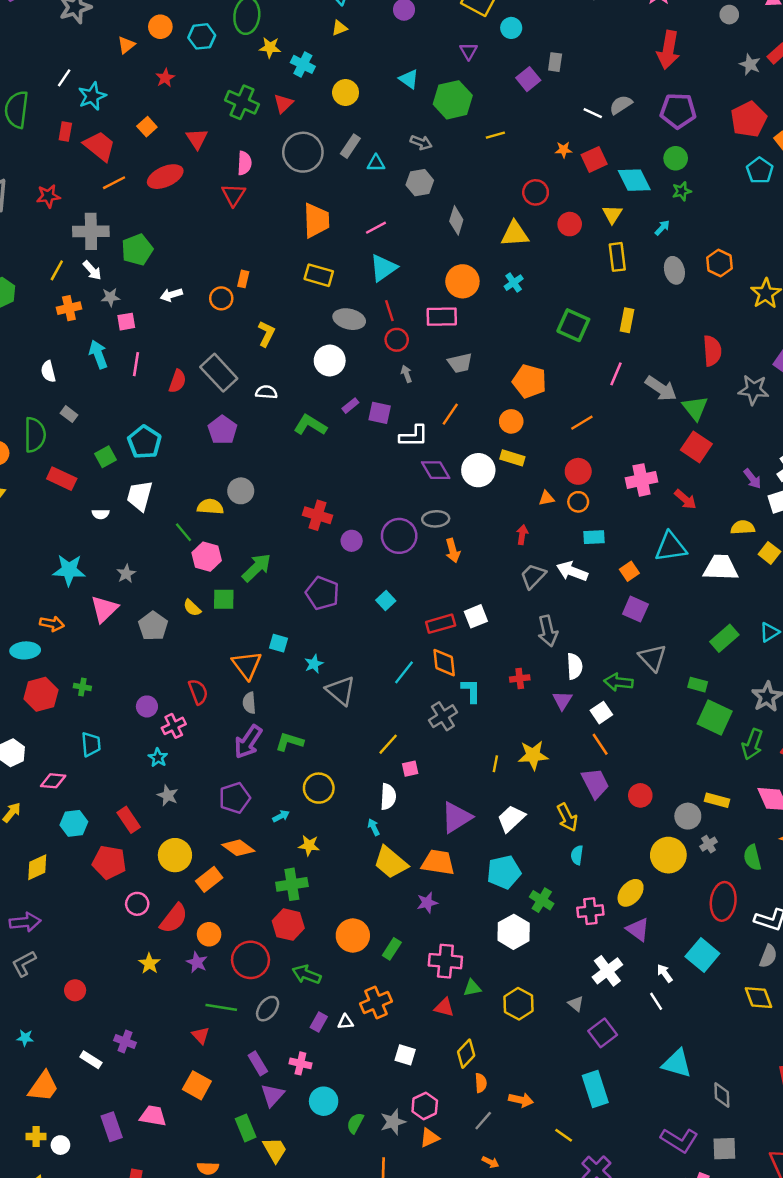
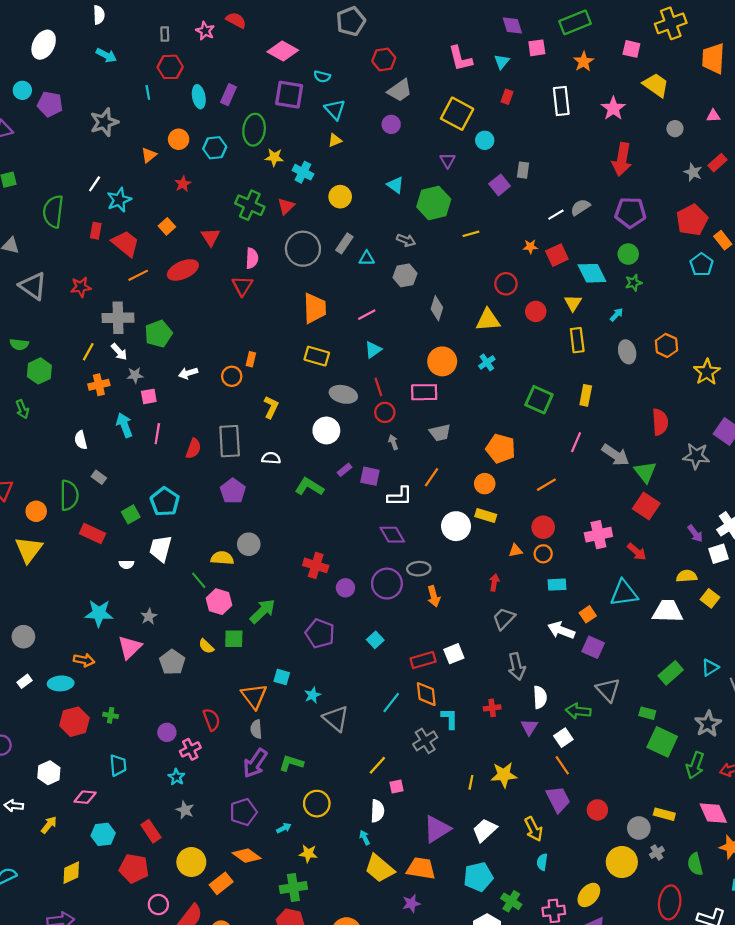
white line: (593, 113) -> (556, 215), turned -56
cyan triangle: (383, 268) -> (373, 350), size x0.7
gray rectangle: (219, 373) -> (230, 441), turned 40
purple diamond: (436, 470) -> (392, 535), moved
white arrow: (572, 571) -> (561, 630), moved

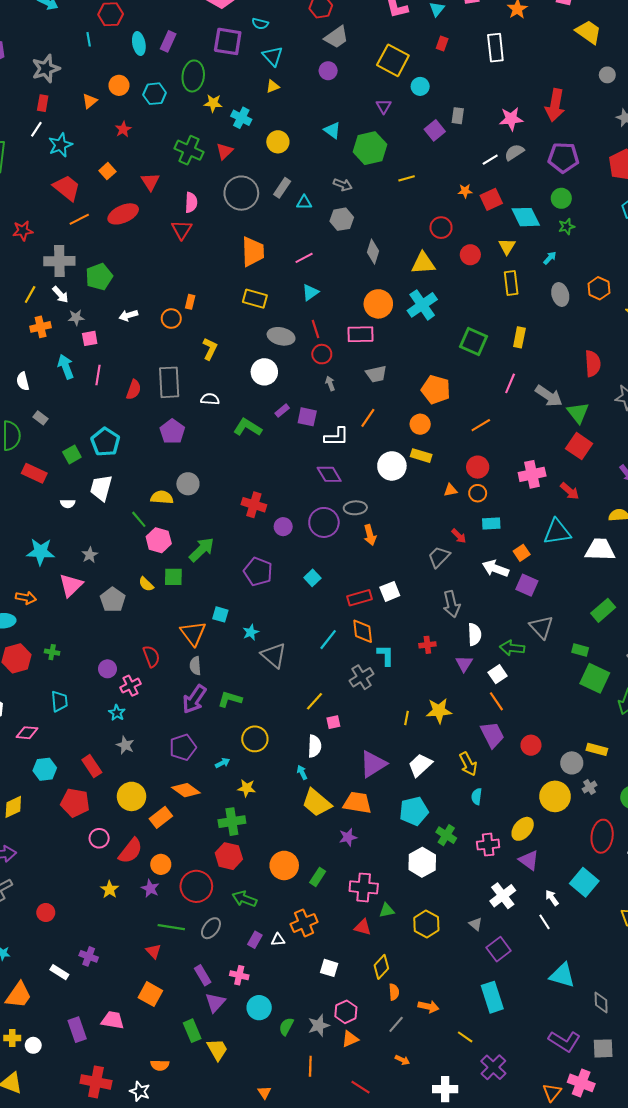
pink star: (613, 108) -> (511, 119), moved, turned 30
red rectangle: (96, 231) -> (43, 103), moved
cyan cross: (487, 362) -> (422, 305), size x1.8
red arrow: (494, 582) -> (459, 536), moved, turned 126

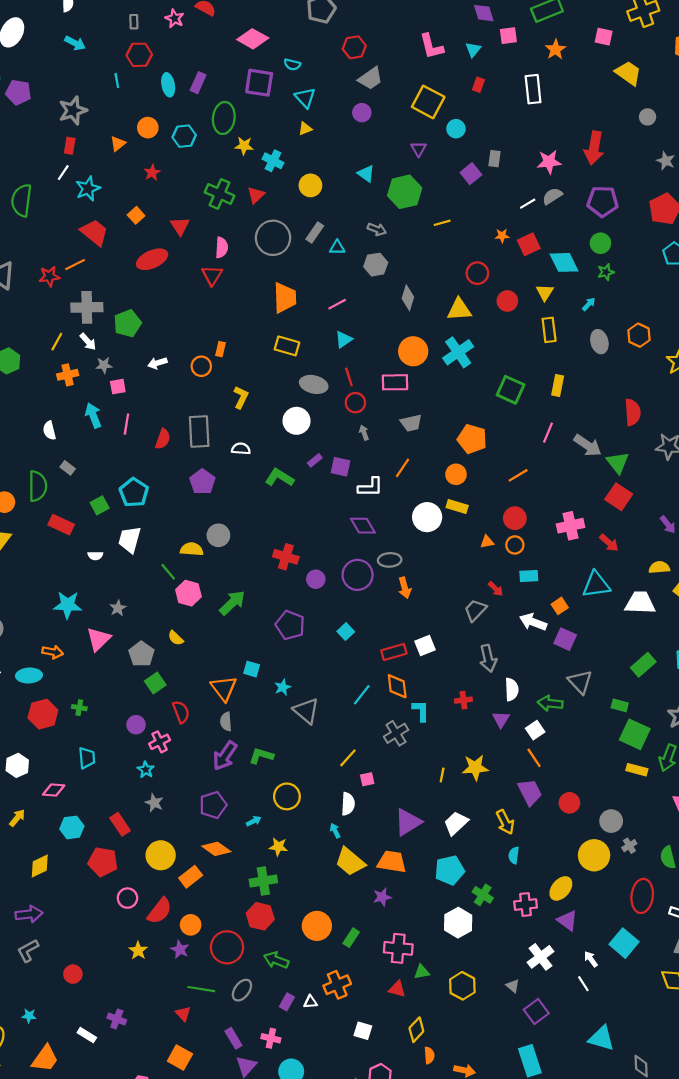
orange line: (79, 219) -> (75, 265), moved
green square: (173, 577) -> (155, 683), moved, turned -36
yellow rectangle: (597, 749) -> (637, 770), moved

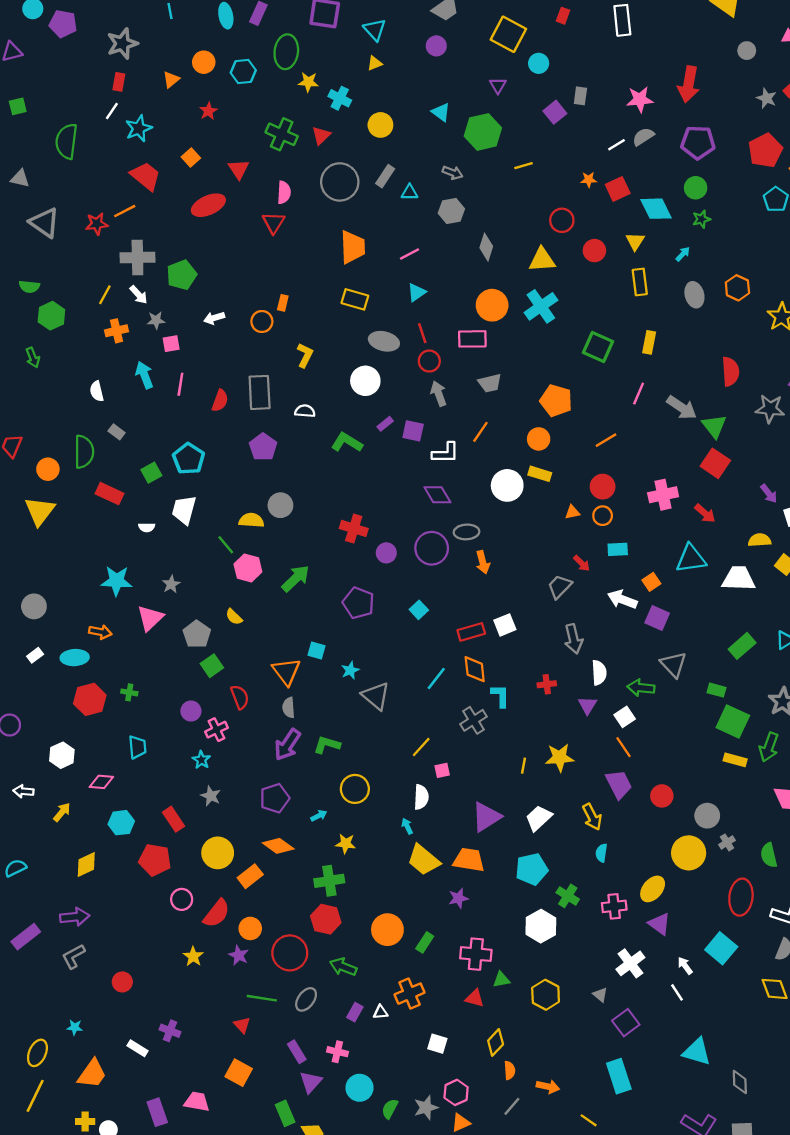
gray arrow: (364, 433) -> (439, 394), size x1.5

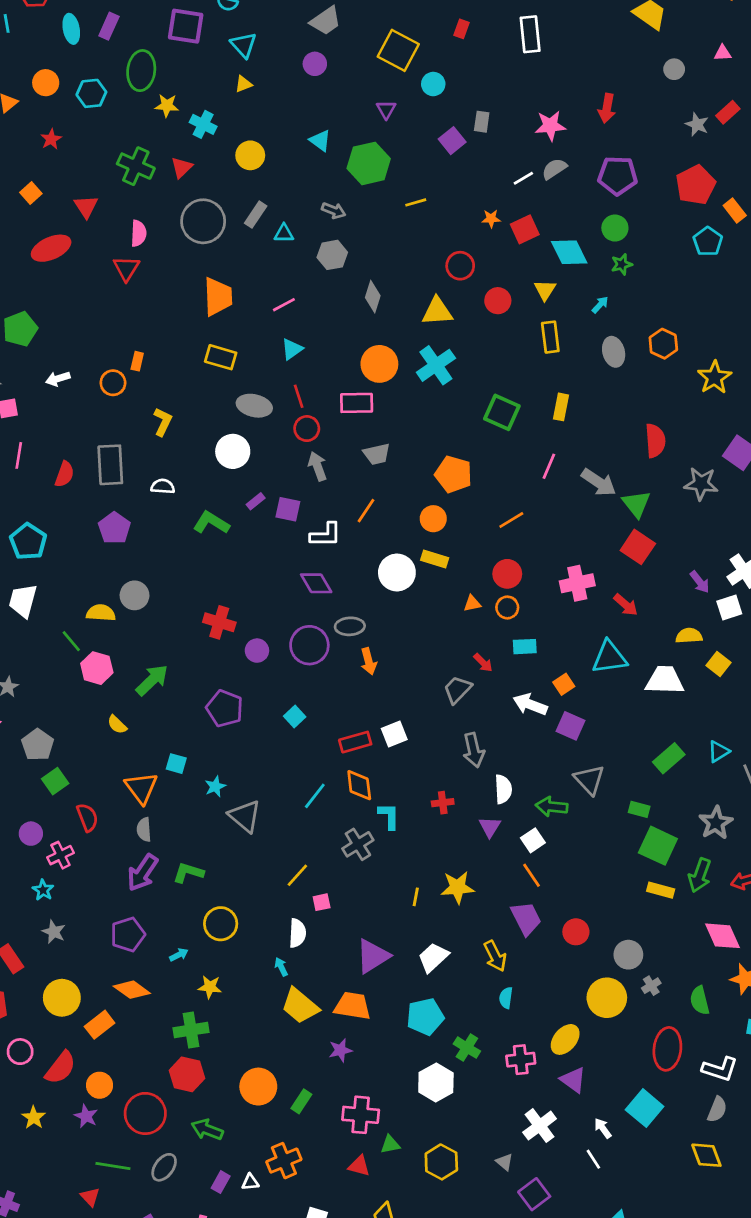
red arrow: (689, 84) -> (607, 108), size x0.7
yellow semicircle: (234, 617) -> (117, 725), moved

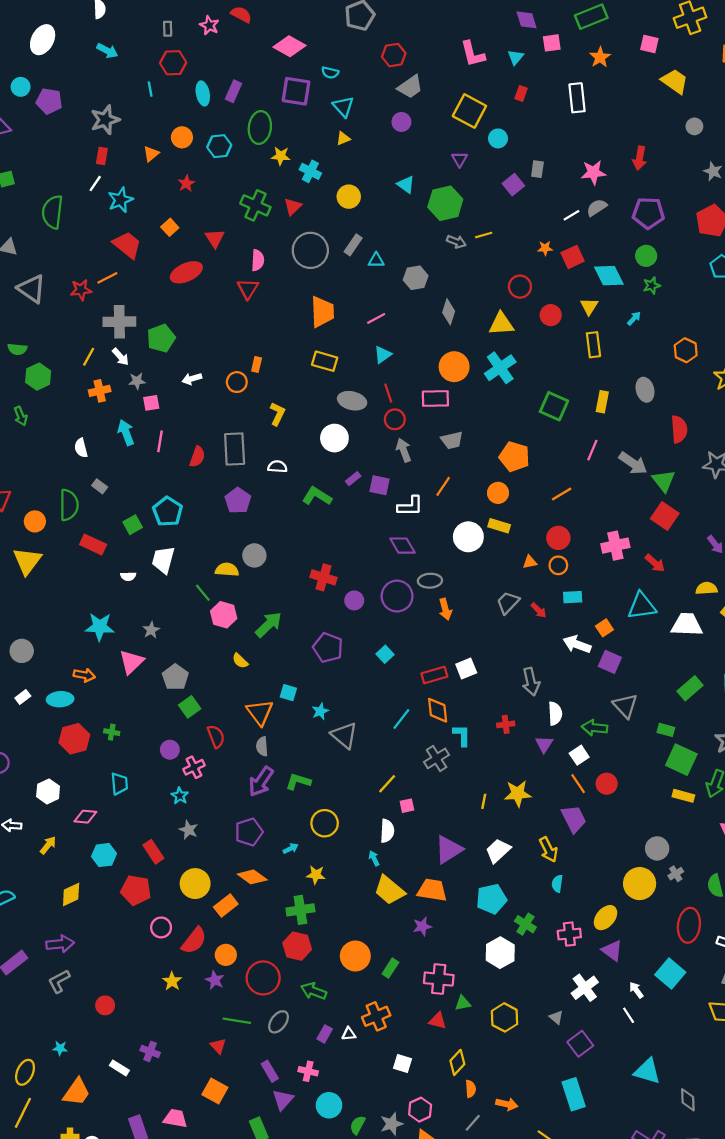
gray arrow: (334, 211) -> (456, 242), moved
gray ellipse: (614, 352) -> (645, 390), moved
gray trapezoid: (457, 690) -> (508, 603), moved
red circle: (576, 932) -> (607, 784), moved

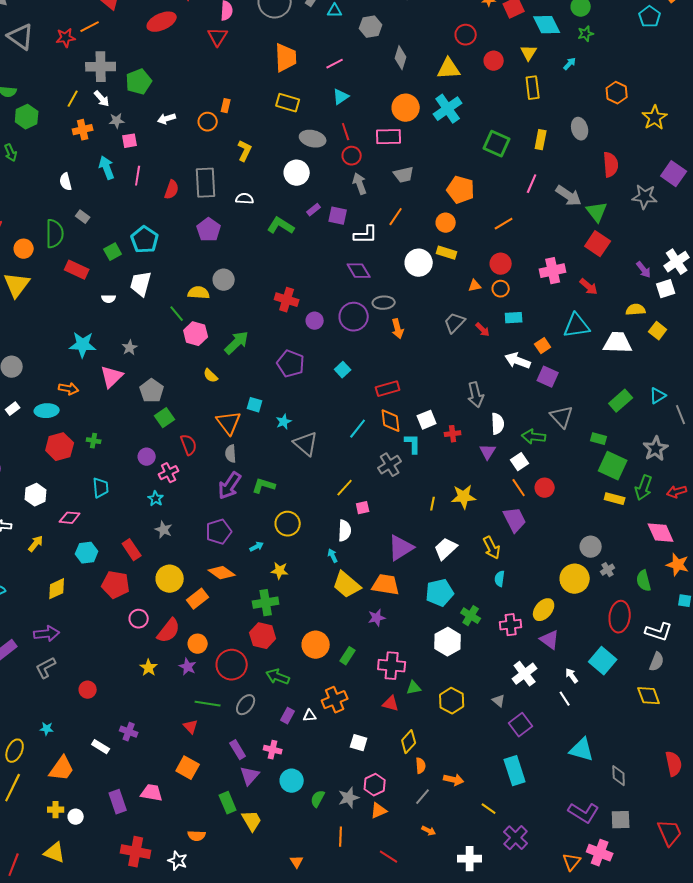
white square: (466, 668) -> (427, 420), moved

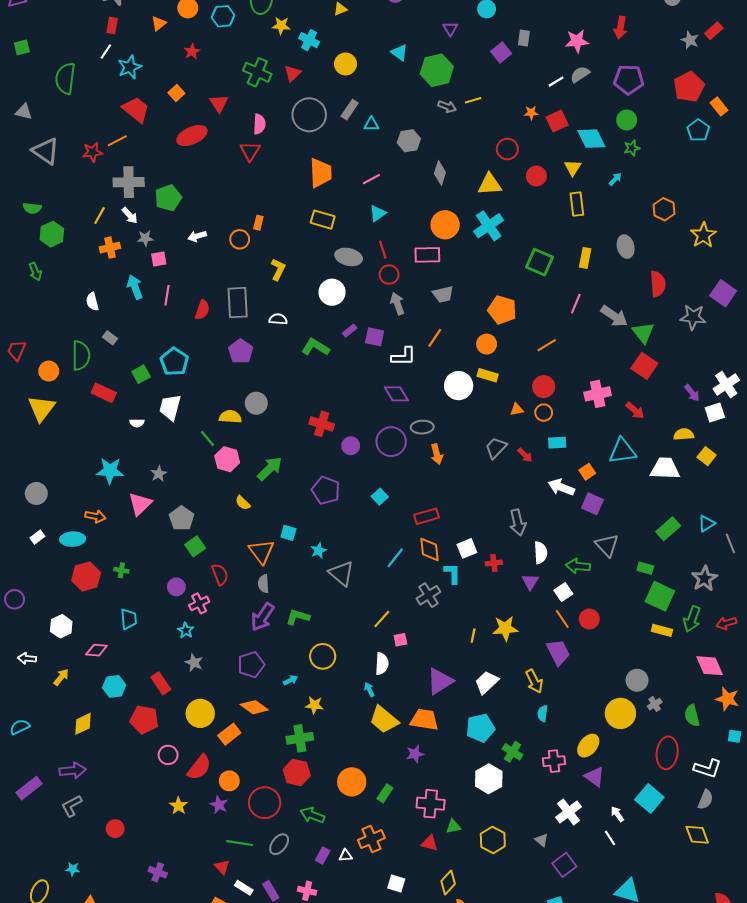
white rectangle: (101, 747) -> (244, 888), moved

